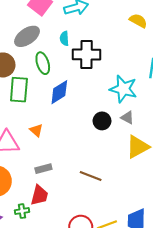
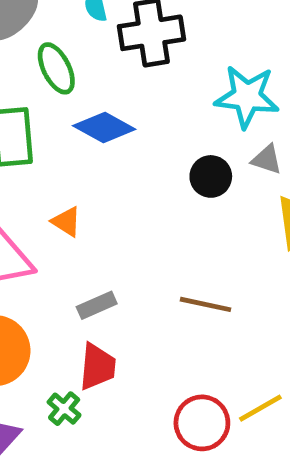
blue diamond: (59, 92) -> (104, 127), turned 70
green cross: (22, 211) -> (64, 409), turned -32

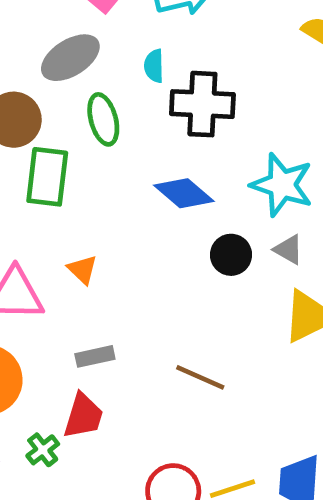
blue diamond: (104, 127) -> (184, 193), moved

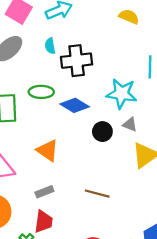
green ellipse: (103, 119) -> (41, 92), moved, turned -65
orange triangle: (82, 270) -> (48, 150), moved, size x1.5

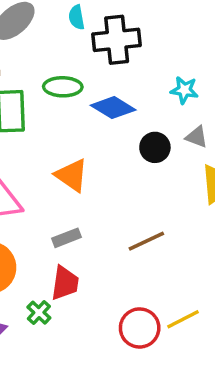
cyan star: (122, 94) -> (184, 90), size x0.6
brown line: (97, 194) -> (146, 241), turned -40

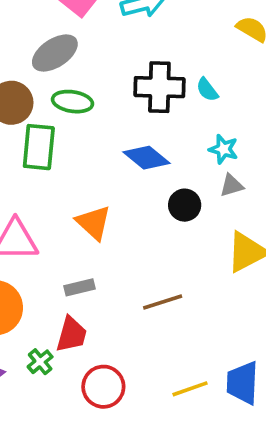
cyan semicircle: (77, 17) -> (207, 90), moved, turned -35
green ellipse: (63, 87) -> (72, 102), moved
gray triangle: (197, 137) -> (232, 185), moved, turned -45
red circle: (140, 328) -> (103, 387), moved

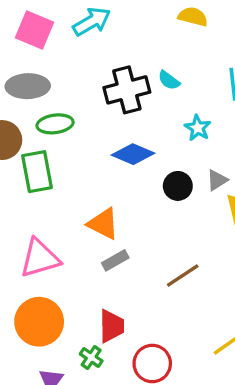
gray ellipse: (55, 53) -> (28, 86), turned 48
cyan star: (223, 149) -> (198, 128), turned 30
gray triangle: (232, 185) -> (217, 180), moved
gray rectangle: (79, 287) -> (115, 260), moved

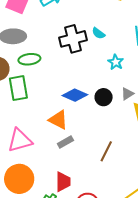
blue diamond: (133, 154) -> (75, 95), moved
brown line: (183, 275) -> (106, 151), turned -30

